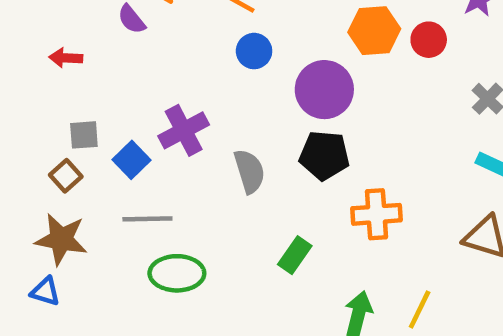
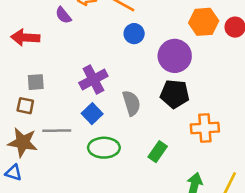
red arrow: (66, 58) -> (25, 38), size x1.5
blue square: (132, 160) -> (92, 114), moved
brown square: (66, 176) -> (25, 106), turned -36
gray line: (147, 219) -> (57, 131), moved
green ellipse: (177, 273) -> (104, 148), moved

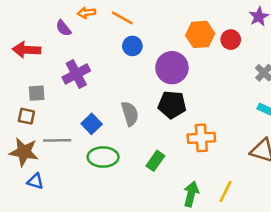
purple cross: (93, 79) -> (76, 74), moved
blue triangle: (13, 173) -> (35, 181), moved

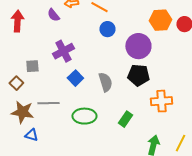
red arrow: (26, 50) -> (17, 21), moved, turned 90
brown square: (26, 116) -> (16, 83), moved, turned 32
blue square: (92, 124) -> (75, 78), moved

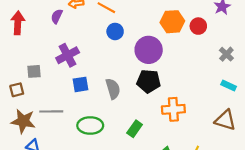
purple semicircle: (53, 15) -> (57, 16), turned 64
blue square: (75, 78) -> (80, 84), turned 35
brown square: (16, 83) -> (17, 90), turned 32

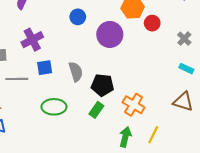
red circle: (198, 26) -> (152, 23), moved
black pentagon: (149, 81) -> (103, 85), moved
orange cross: (173, 109) -> (134, 105), moved, turned 35
gray line: (51, 111) -> (17, 79), moved

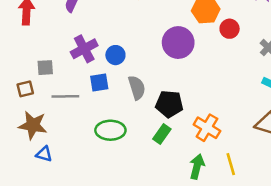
blue circle: (78, 17) -> (115, 55), moved
yellow line: (153, 135) -> (231, 164), turned -42

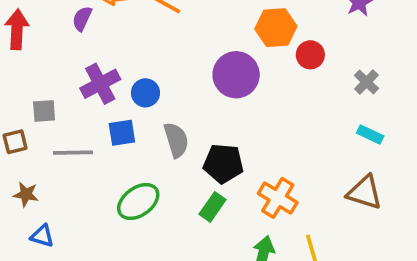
brown star: (33, 125) -> (26, 194), size x0.6
green ellipse: (110, 130) -> (138, 202), turned -36

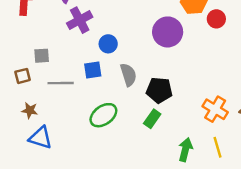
purple cross: (100, 84) -> (80, 20), moved
orange cross: (278, 198) -> (215, 109), moved
blue triangle: (42, 236) -> (40, 138), size x1.5

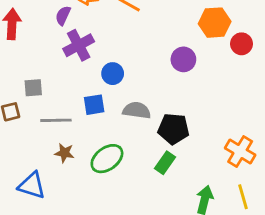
purple circle: (168, 32) -> (183, 59), size x0.7
gray semicircle: (128, 75) -> (137, 110), turned -65
brown star: (30, 110) -> (64, 153), moved

